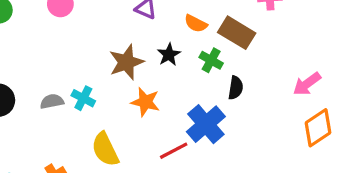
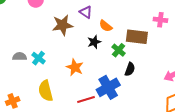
orange semicircle: (196, 23) -> (106, 26), moved
brown rectangle: (237, 33) -> (137, 37), turned -35
brown star: (126, 62) -> (63, 25), moved

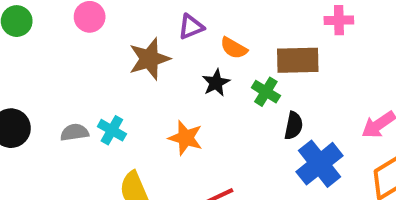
purple triangle: (86, 12) -> (191, 27), turned -48
blue cross: (108, 87) -> (320, 164), moved

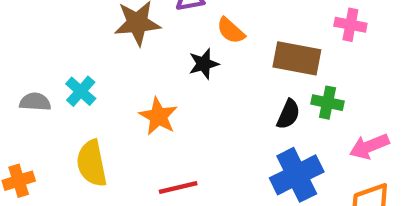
green cross: (266, 92) -> (328, 103), moved, turned -32
black semicircle: (294, 126) -> (288, 114), moved
gray semicircle: (74, 132) -> (35, 102), moved

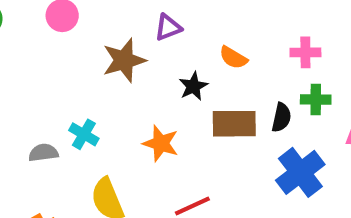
pink cross: (350, 25) -> (305, 52), moved
orange semicircle: (231, 31) -> (233, 58), moved
brown rectangle: (297, 58) -> (234, 124), moved

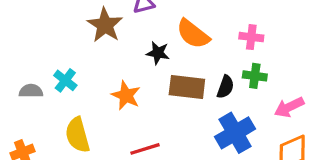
orange semicircle: (233, 58) -> (193, 34), size x1.5
brown star: (124, 60) -> (105, 25), turned -30
black star: (193, 86) -> (158, 53), turned 30

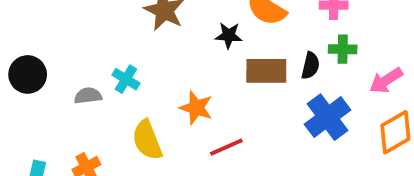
orange star: (126, 95) -> (196, 108), moved

